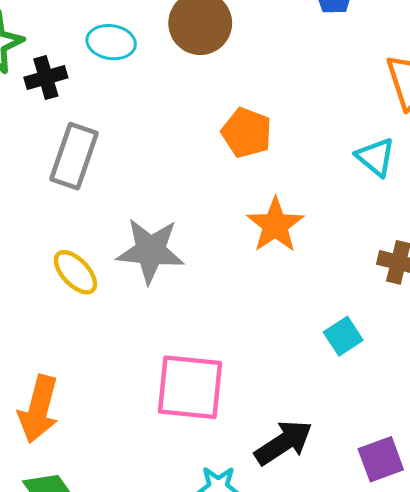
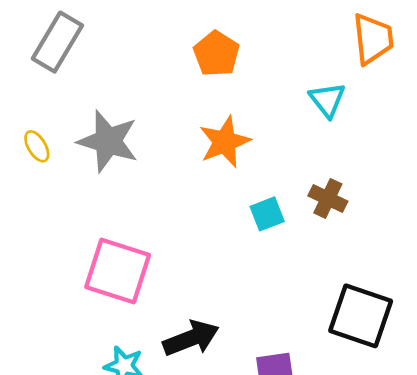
yellow ellipse: (75, 272) -> (37, 146), size x0.7
cyan square: (343, 336) -> (267, 214), moved

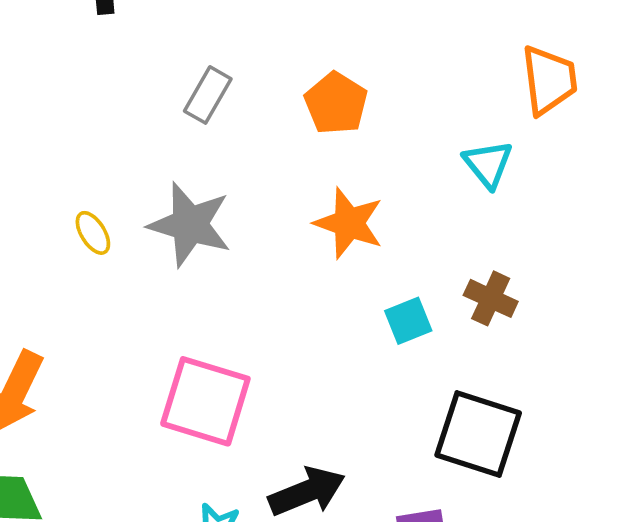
gray rectangle: (57, 42) -> (208, 95), moved, size x0.7
orange star: (225, 142) -> (349, 223), turned -30
black square: (361, 316) -> (478, 434), moved

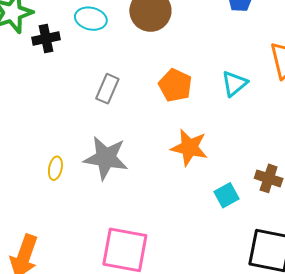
cyan triangle: (488, 164) -> (234, 83), moved, turned 36
yellow ellipse: (93, 233) -> (55, 168), turned 50

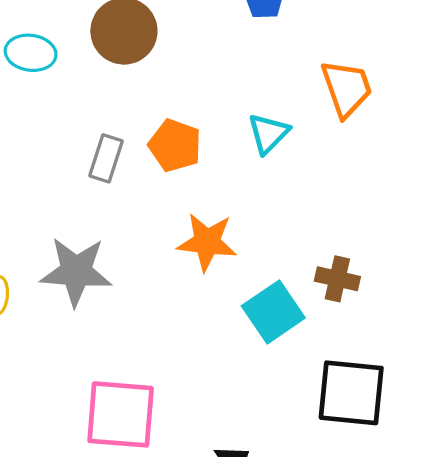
gray rectangle: (107, 89) -> (106, 158), moved
cyan square: (227, 195) -> (273, 312), size x1.5

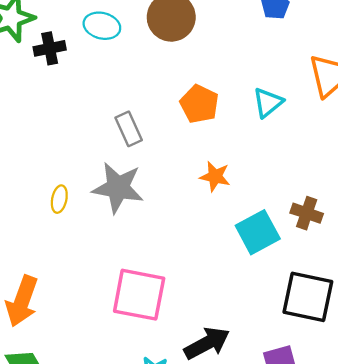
gray rectangle: (106, 158) -> (129, 129), moved, turned -48
orange star: (207, 242) -> (215, 176), size x0.7

